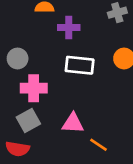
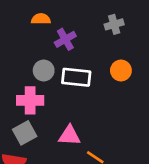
purple cross: (69, 27) -> (65, 39), turned -30
gray circle: (18, 58) -> (44, 70), moved

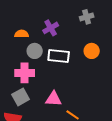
orange semicircle: (41, 19) -> (22, 34), moved

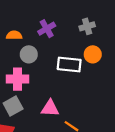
gray cross: (87, 17) -> (87, 26), moved
white rectangle: (59, 56) -> (69, 64), moved

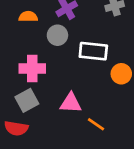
gray circle: (29, 54) -> (57, 35), moved
orange circle: (93, 54) -> (121, 74), moved

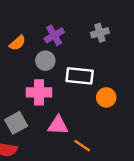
orange semicircle: (28, 17) -> (17, 43), turned 138
pink cross: (32, 68) -> (39, 92), moved

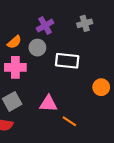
orange semicircle: (17, 43) -> (14, 42), moved
pink cross: (39, 92) -> (15, 67), moved
orange circle: (106, 97) -> (101, 87), moved

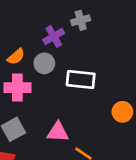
gray cross: (85, 23) -> (81, 20), moved

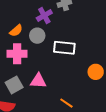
pink triangle: (58, 132) -> (38, 81), moved

